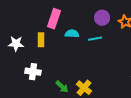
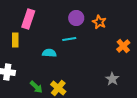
cyan semicircle: (72, 34) -> (49, 53), moved

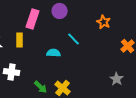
purple circle: (76, 18) -> (60, 11), moved
cyan line: (69, 39) -> (74, 39), turned 56

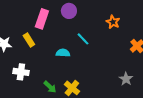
yellow rectangle: (20, 40) -> (29, 40), turned -32

